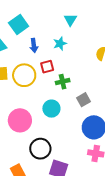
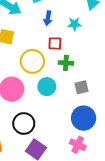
yellow circle: (24, 75) -> (32, 61), moved

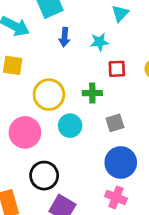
red square: (55, 43) -> (117, 69), moved

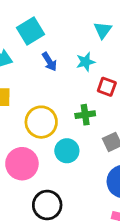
blue arrow: (65, 37) -> (49, 62), turned -30
red square: (117, 69) -> (107, 87), turned 30

